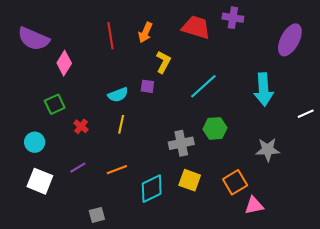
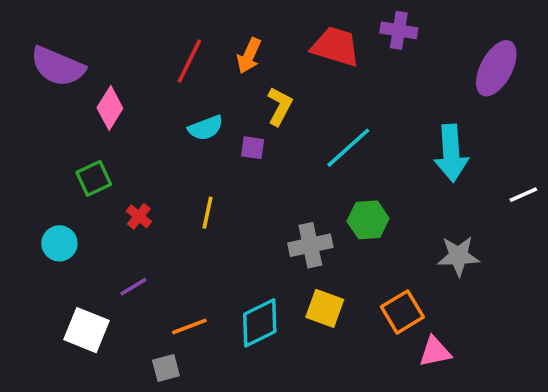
red line: (111, 36) -> (189, 61), turned 35
cyan semicircle: (118, 95) -> (206, 128), moved
orange line: (117, 170) -> (189, 326), moved
white square: (40, 181) -> (86, 330), moved

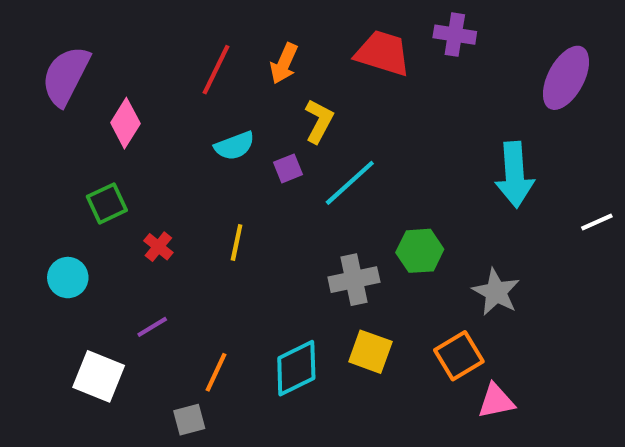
purple semicircle: (58, 66) -> (66, 76), turned 94
purple square: (253, 148) -> (288, 168), turned -30
cyan line: (348, 148) -> (350, 183), moved
gray star: (458, 256) -> (496, 292), moved, turned 30
orange line: (189, 326) -> (216, 372), turned -44

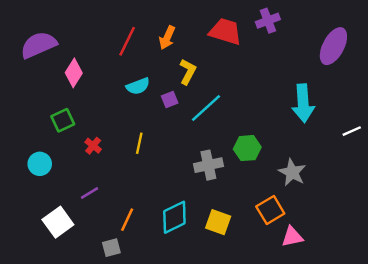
purple cross: (455, 35) -> (268, 21), turned -30
purple semicircle: (66, 76) -> (39, 45), turned 39
yellow square: (370, 352) -> (218, 222), moved
white square: (99, 376) -> (58, 222), turned 32

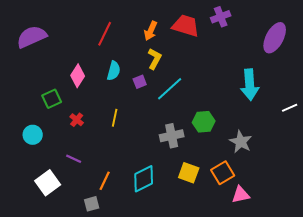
orange arrow: (167, 38) -> (151, 31), moved
pink diamond: (74, 73) -> (78, 76), moved
cyan semicircle: (138, 86) -> (114, 71), turned -54
purple line: (89, 193) -> (74, 159), turned 56
yellow square: (218, 222) -> (189, 173), moved

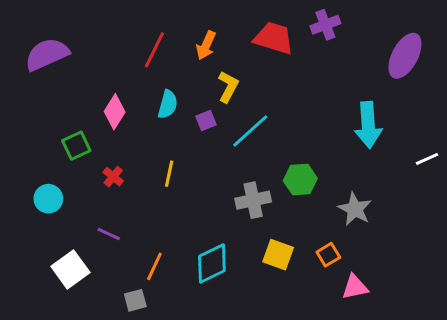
orange arrow: (151, 31) -> (206, 45), moved
orange square: (223, 173) -> (328, 255), size x0.7

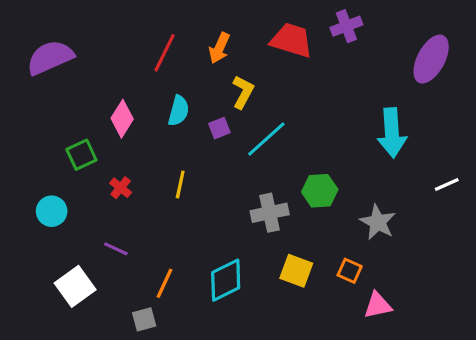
white line: (427, 159) -> (447, 185), moved
orange square: (328, 255) -> (350, 271), turned -35

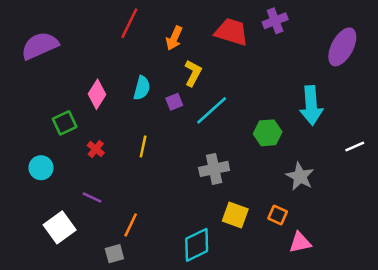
red line: (165, 53) -> (129, 23), moved
green hexagon: (320, 191) -> (268, 133), moved
cyan diamond: (226, 280) -> (197, 245), moved

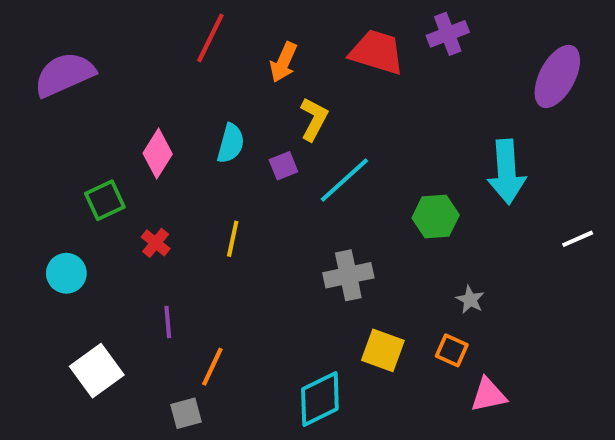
gray star: (300, 176) -> (470, 300), moved, size x0.6
purple line: (92, 198) -> (168, 322), moved, turned 60

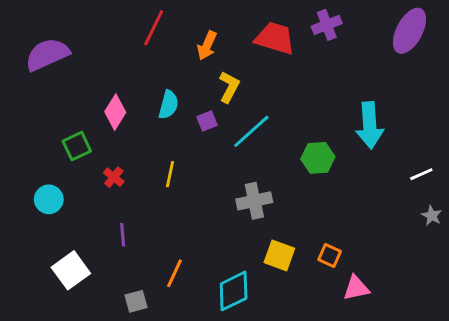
purple ellipse: (557, 76) -> (410, 31), moved
gray star: (470, 300) -> (432, 216), moved
orange line: (212, 367) -> (174, 273), moved

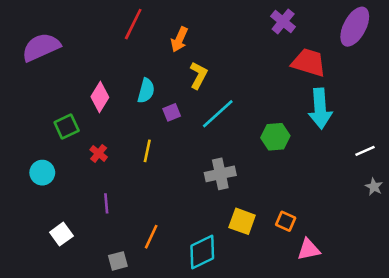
purple cross: (327, 25) -> (283, 21), turned -30
red trapezoid: (275, 38) -> (309, 62), moved
purple square: (207, 121) -> (172, 112), moved
white square: (71, 270) -> (61, 234), size x0.7

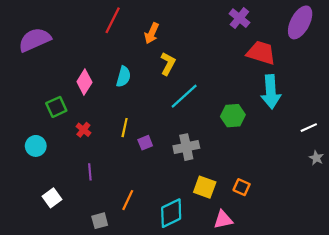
purple square: (172, 112) -> (145, 143), moved
pink triangle: (309, 249) -> (223, 220), moved

